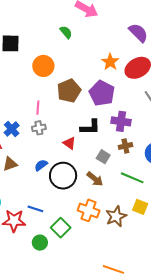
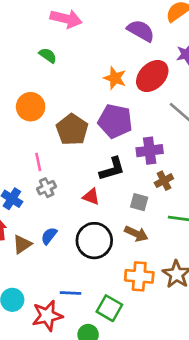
blue semicircle: (41, 165) -> (49, 236), moved

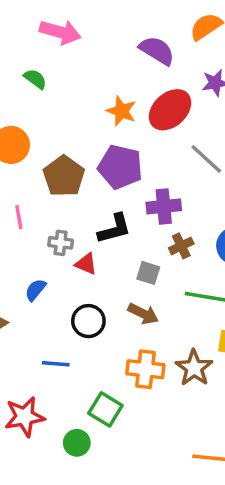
gray cross: (47, 188) -> (61, 243), moved, turned 30
blue semicircle: (49, 236) -> (35, 290), moved
black circle: (94, 241) -> (88, 321), size x0.7
blue line: (70, 293) -> (56, 364), moved

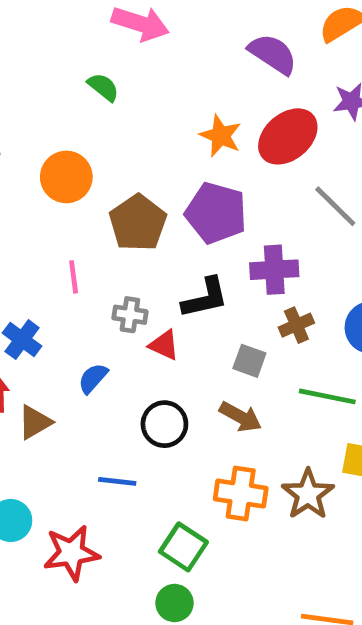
green circle: (77, 443) -> (174, 603), moved

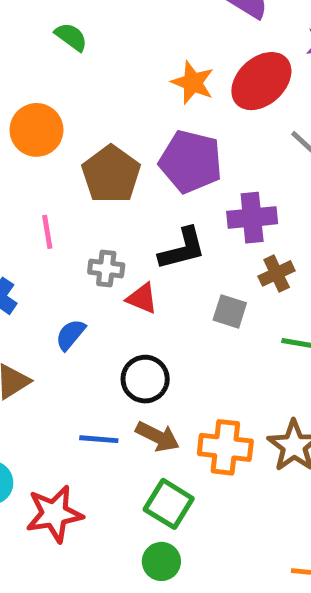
brown arrow: (240, 417) -> (157, 436), moved

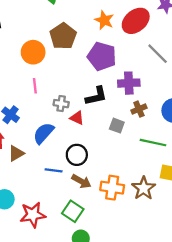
orange circle: (36, 130) -> (33, 52), moved
brown pentagon: (111, 174) -> (63, 36), moved
blue semicircle: (70, 335) -> (44, 133), size x1.5
blue line: (99, 439) -> (54, 170), moved
green square: (169, 504) -> (73, 211), moved

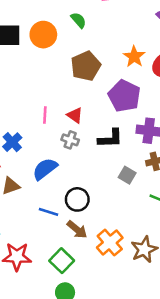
orange circle: (33, 52) -> (43, 35), moved
red triangle: (77, 118) -> (75, 115), moved
orange cross: (112, 188) -> (110, 243), turned 30

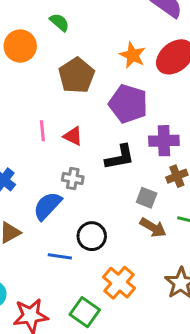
pink line: (45, 115) -> (42, 131), moved
gray cross: (70, 140) -> (73, 178), moved
brown arrow: (77, 230) -> (153, 228), moved
orange cross: (110, 243) -> (119, 283), moved

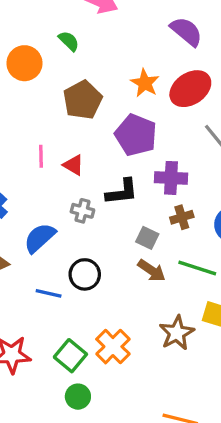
gray cross: (73, 178) -> (82, 211), moved
orange cross: (119, 283) -> (113, 347), moved

